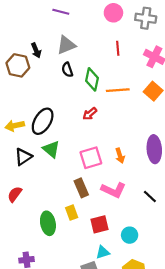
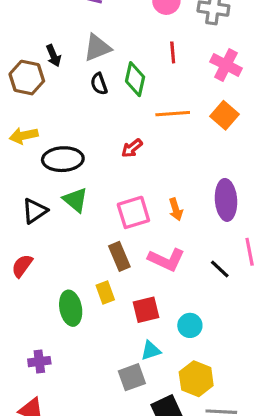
green diamond: (92, 79) -> (135, 79), moved
black ellipse: (43, 121) -> (63, 159), turned 56
yellow arrow: (15, 126) -> (24, 136), moved

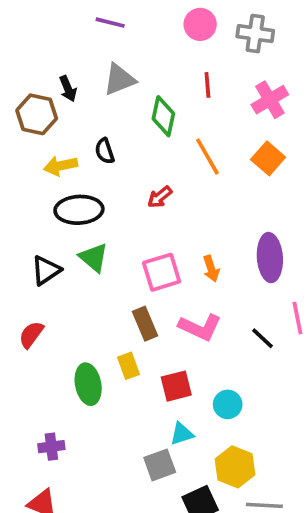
pink cross: (226, 65) -> (270, 100), turned 32
black semicircle: (99, 84) -> (105, 151), moved
orange line: (173, 114) -> (207, 157), turned 64
yellow arrow: (24, 136) -> (61, 166), moved

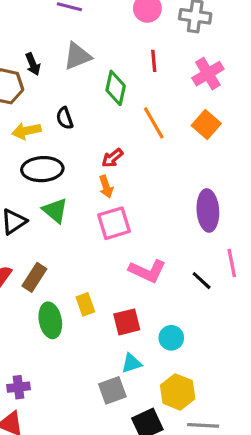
orange arrow: (211, 269) -> (106, 187), moved
brown rectangle: (145, 324) -> (34, 277), moved, turned 56
purple cross: (51, 447) -> (18, 387), moved

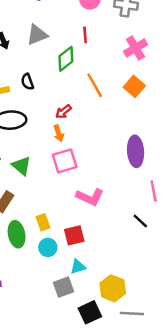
red line: (154, 61) -> (85, 35), moved
green diamond: (116, 88) -> (66, 59), turned 40
green triangle: (55, 210) -> (21, 166), moved
black line: (202, 281) -> (140, 221), moved
cyan circle: (171, 338) -> (48, 247), moved

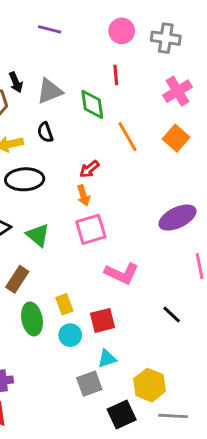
gray triangle: (37, 35) -> (50, 91), moved
green diamond: (66, 59) -> (92, 104), turned -60
purple ellipse: (136, 151) -> (178, 218), turned 68
black line: (140, 221) -> (172, 315), moved

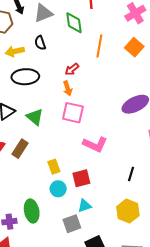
orange line: (128, 137) -> (99, 46), turned 40
pink square: (91, 229) -> (73, 113), turned 30
black line: (172, 315) -> (131, 174), turned 64
green ellipse: (32, 319) -> (32, 211), moved
yellow hexagon: (150, 385) -> (128, 211), moved

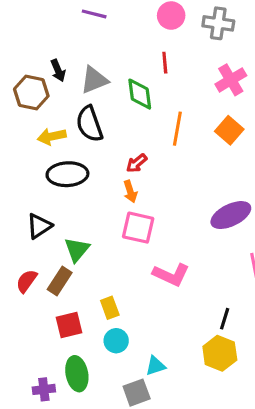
black semicircle: (40, 43) -> (89, 124), size x1.6
green triangle: (35, 117) -> (77, 250), moved, turned 30
red square: (81, 178) -> (69, 325), moved
yellow hexagon: (128, 211) -> (220, 353), moved

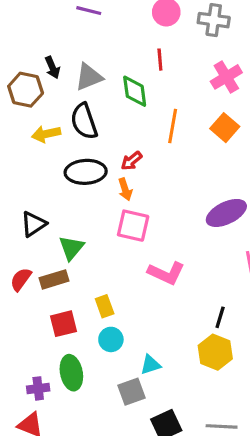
black ellipse: (67, 174) -> (86, 172), moved
brown rectangle: (60, 281) -> (54, 279), turned 40

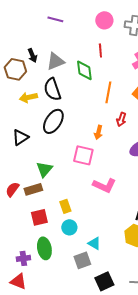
red arrow: (131, 161) -> (121, 119), moved, turned -32
black ellipse: (86, 172) -> (53, 121), turned -55
orange arrow: (125, 189) -> (98, 132), moved, turned 32
black triangle: (33, 224) -> (20, 137), moved
cyan triangle: (150, 365) -> (94, 243), turned 48

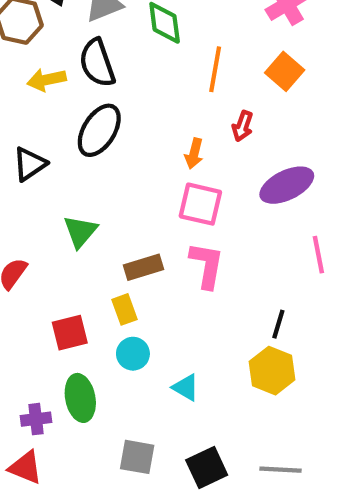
pink square: (83, 155) -> (200, 204), moved
pink L-shape: (104, 185) -> (207, 265), turned -105
brown rectangle: (33, 189) -> (143, 267), moved
gray square: (82, 260) -> (137, 457), moved, turned 30

